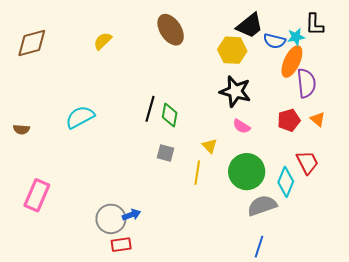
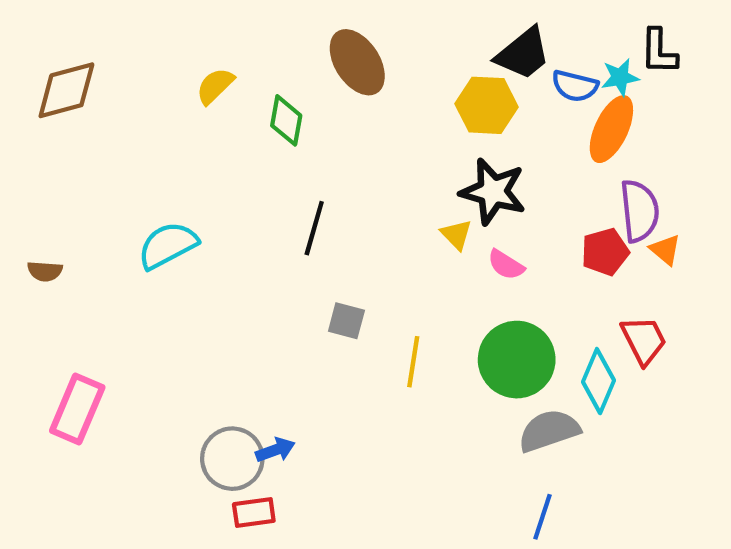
purple semicircle: (306, 83) -> (639, 211), moved
green diamond: (170, 115) -> (286, 120), moved
yellow triangle: (210, 146) -> (456, 235), moved

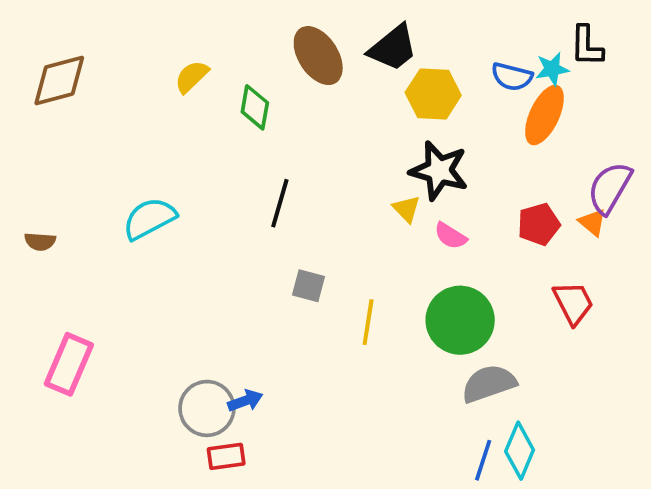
black trapezoid: (523, 54) -> (393, 48), moved
purple semicircle: (639, 211) -> (610, 188), moved, turned -144
cyan diamond: (599, 381) -> (520, 451), moved

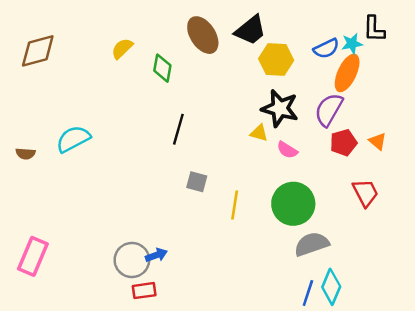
blue semicircle: (512, 77) -> (326, 48), turned -40
purple semicircle: (610, 188) -> (329, 110), moved
yellow triangle: (406, 209) -> (259, 133), turned -30
cyan semicircle: (149, 219) -> (73, 139), moved
pink rectangle: (69, 364) -> (33, 256), moved

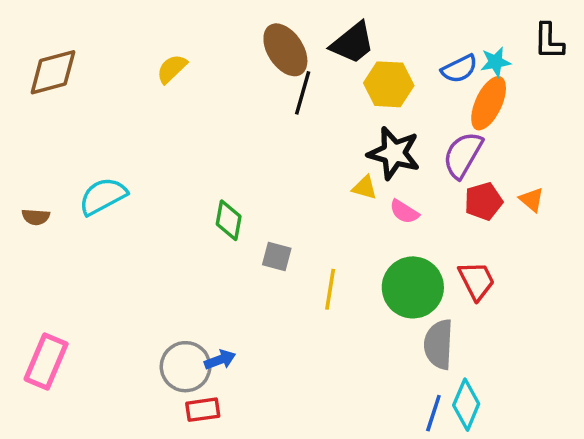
black L-shape: (374, 29) -> (549, 41), moved
green diamond: (162, 68) -> (229, 220), moved
black line: (178, 129) -> (303, 93), moved
red trapezoid: (365, 193) -> (477, 281), moved
gray semicircle: (312, 244) -> (439, 344), turned -68

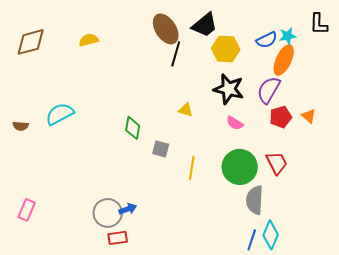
yellow semicircle: (172, 69) -> (89, 40), moved, turned 30
yellow triangle: (365, 188) -> (186, 110), moved
pink rectangle: (46, 361) -> (27, 210), size x0.7

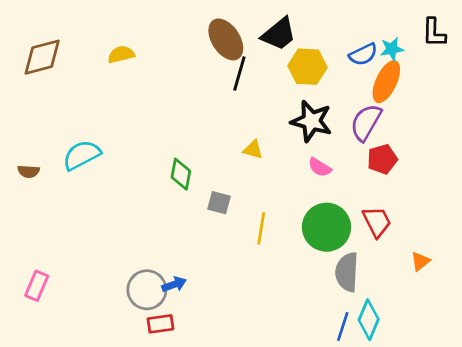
orange triangle: (309, 116) -> (420, 261), moved, turned 42

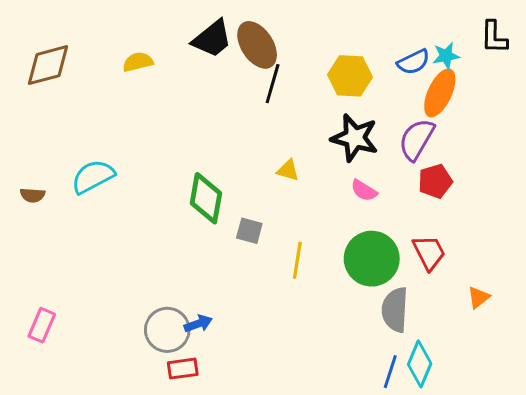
black trapezoid: (279, 34) -> (212, 39), moved
green diamond: (181, 174) -> (206, 198), size x1.4

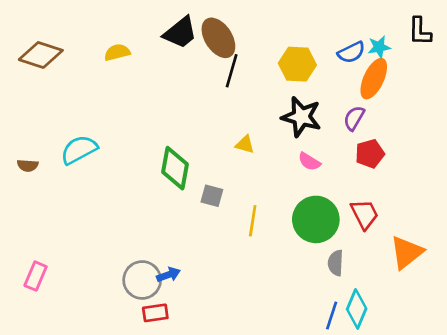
brown diamond: (48, 65) -> (41, 55), turned 33
purple semicircle: (417, 139) -> (354, 118), size x0.7
orange triangle: (479, 297) -> (407, 252), size x1.8
gray semicircle: (395, 310) -> (336, 263), size x0.7

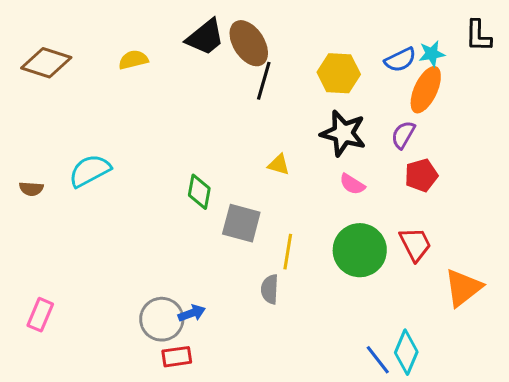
green diamond: (175, 168) -> (199, 192), size x0.7
gray square: (212, 196) -> (241, 223), size x1.5
gray semicircle: (336, 263) -> (270, 289), moved
blue line: (332, 316) -> (378, 360), turned -56

